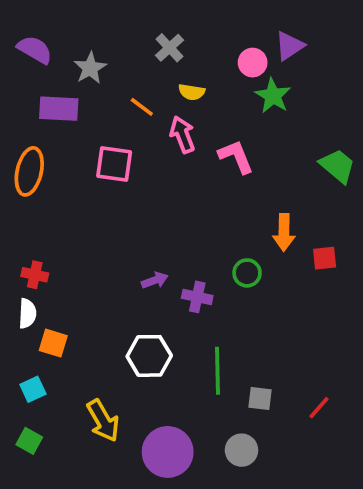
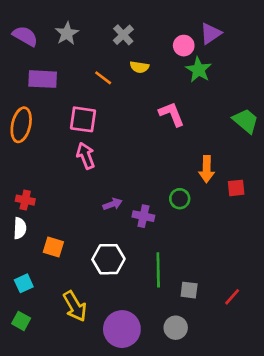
gray star: (90, 68) -> (67, 33), moved
pink arrow: (182, 134) -> (86, 156), moved
orange square: (53, 343) -> (53, 247), moved

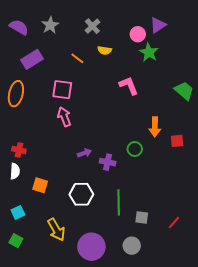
purple rectangle: (43, 79) -> (32, 59), turned -35

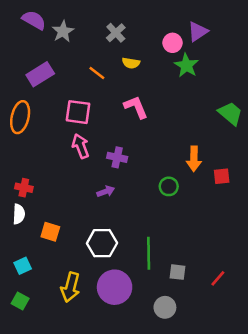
purple semicircle: (19, 27) -> (34, 20), moved
pink L-shape: (129, 86) -> (136, 107), moved
purple cross: (108, 162) -> (117, 157), moved
yellow arrow: (56, 230) -> (70, 287), turned 45
purple circle: (91, 247) -> (115, 287), moved

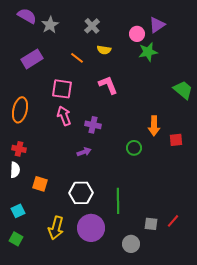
green star: (186, 65) -> (148, 52), turned 30
orange ellipse: (20, 117) -> (20, 110), moved
gray square: (178, 272) -> (151, 224), moved

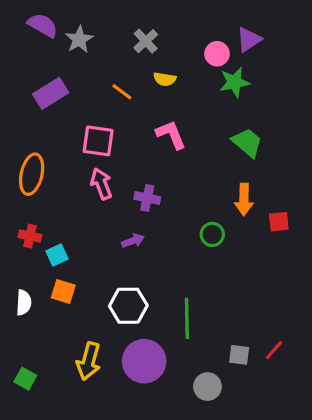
green trapezoid: (183, 90) -> (247, 142), moved
white semicircle: (15, 170) -> (24, 303), moved
cyan square: (18, 211) -> (57, 255), moved

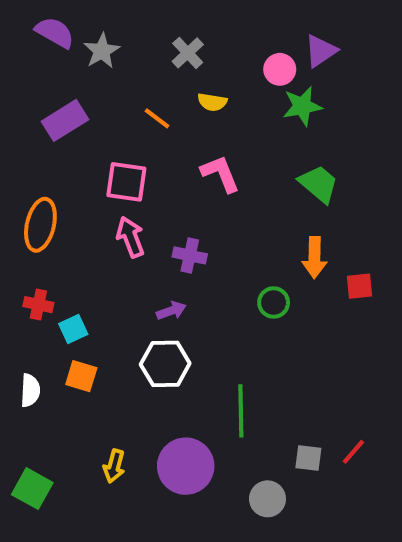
white hexagon: (128, 306) -> (165, 364), moved
yellow arrow: (89, 361) -> (114, 466), size x0.7
green square: (25, 379) -> (32, 489), size x1.4

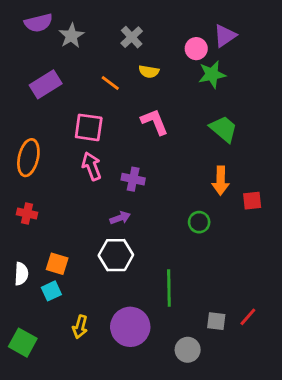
purple semicircle: (55, 33) -> (38, 23), turned 136
green circle: (274, 302) -> (199, 222), moved
cyan square: (73, 329) -> (51, 291), moved

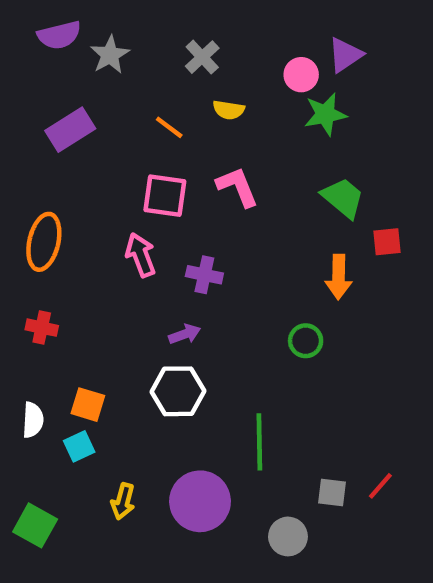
pink square: (89, 127) -> (165, 196), moved
red square: (252, 201) -> (387, 242), moved

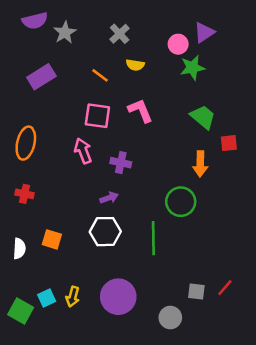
green circle: (306, 341) -> (181, 202), size x1.5
green line: (259, 442) -> (153, 238), moved
cyan square: (79, 446) -> (47, 298), moved

